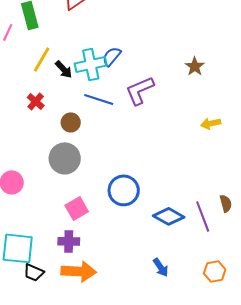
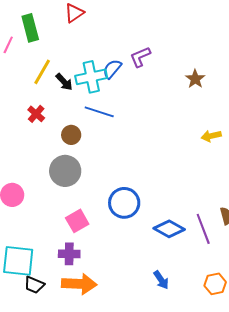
purple L-shape: (140, 90) -> (140, 57), moved, size x0.7

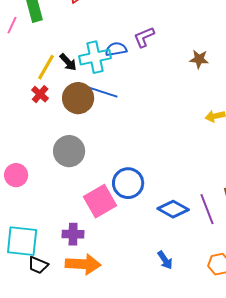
blue semicircle: (112, 69) -> (116, 49), turned 40
yellow line: (42, 72) -> (46, 67), moved
brown star: (195, 79) -> (199, 59), turned -30
brown circle: (71, 135) -> (78, 98), moved, size x1.6
pink square: (77, 221) -> (100, 201), moved, size x1.4

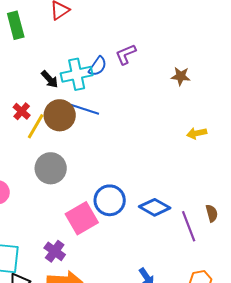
blue semicircle: (116, 49) -> (98, 66), turned 135
yellow line: (46, 67) -> (36, 126), moved
blue diamond: (173, 209) -> (155, 207), moved
purple cross: (73, 234) -> (55, 251), turned 35

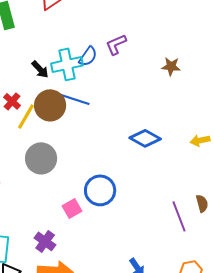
yellow arrow: (197, 133) -> (200, 140), moved
blue diamond: (155, 207) -> (145, 138), moved
pink square: (82, 218) -> (72, 208), size x0.6

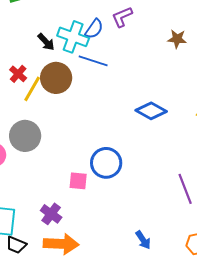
cyan cross: (67, 64) -> (73, 37), turned 32
blue line: (75, 99) -> (93, 61), moved
gray circle: (41, 158) -> (25, 136), moved
pink square: (72, 208) -> (78, 181), turned 36

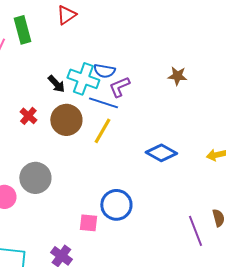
purple L-shape: (122, 17) -> (119, 87), moved
blue semicircle: (94, 29) -> (104, 71), turned 65
brown star: (177, 39) -> (177, 76), moved
yellow line: (32, 89) -> (102, 131), moved

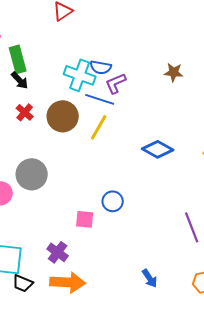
green rectangle: (22, 30) -> (18, 59), moved
black arrow: (56, 84) -> (20, 80), moved
blue circle: (116, 205) -> (113, 201), size x0.7

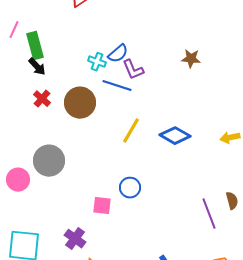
blue semicircle: (101, 67) -> (118, 54), turned -50
cyan cross: (80, 75) -> (97, 62), size x0.6
purple L-shape: (116, 83) -> (133, 70), turned -90
yellow line: (99, 127) -> (131, 131), moved

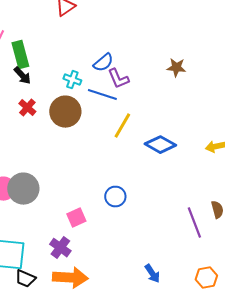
cyan cross: (97, 62) -> (72, 80), moved
yellow line: (131, 131) -> (122, 126), moved
gray circle: (49, 161) -> (23, 189), moved
pink square: (102, 206) -> (76, 218), moved, turned -30

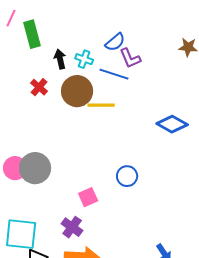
black arrow: (22, 76) -> (60, 59), moved, turned -150
yellow line: (122, 126) -> (101, 105), moved, turned 60

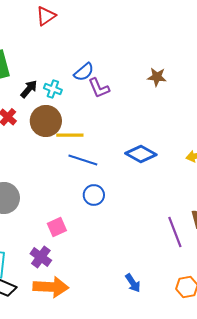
black arrow: (60, 59) -> (29, 89), turned 54
blue line: (114, 74) -> (83, 160), moved
blue circle: (127, 176) -> (94, 195), moved

